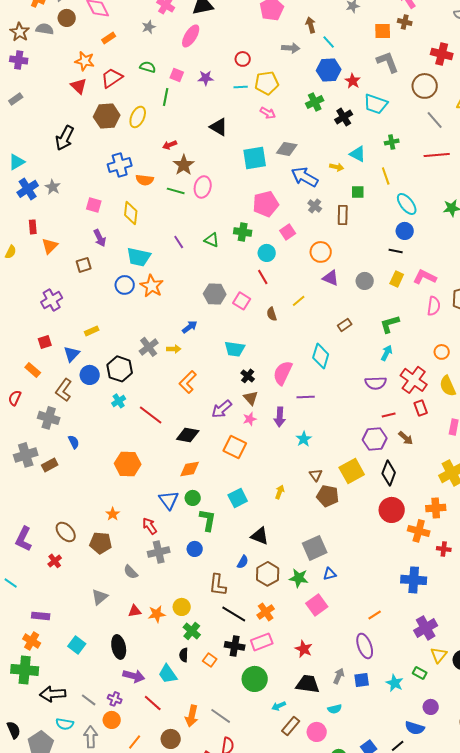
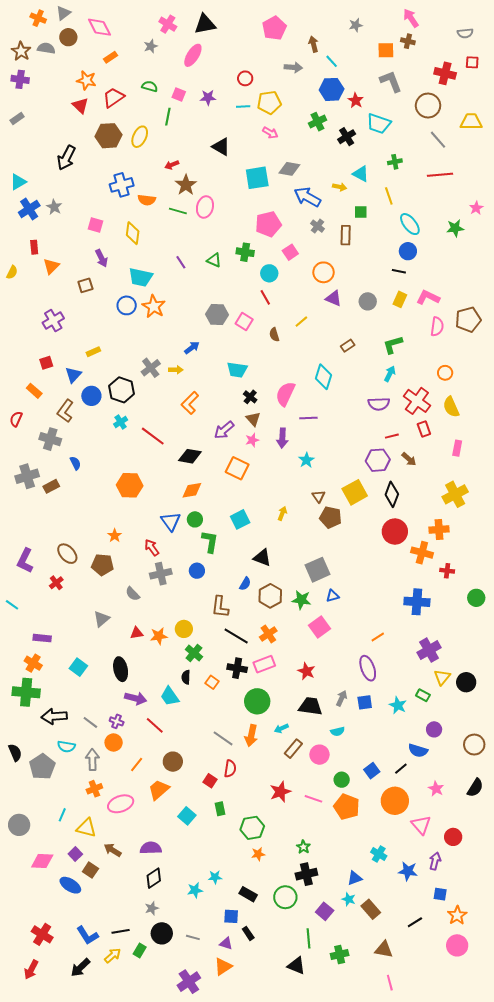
orange arrow: (192, 716) -> (251, 735), moved

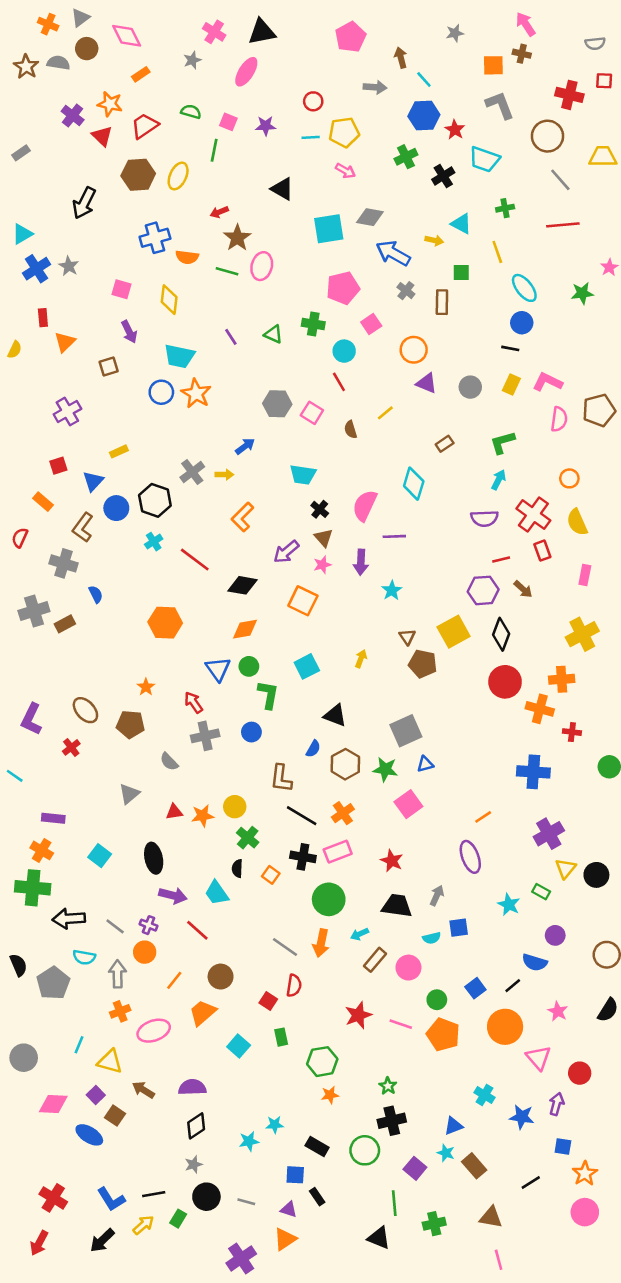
purple cross: (20, 79) -> (73, 116), moved, turned 30
blue square: (365, 702) -> (459, 928), moved

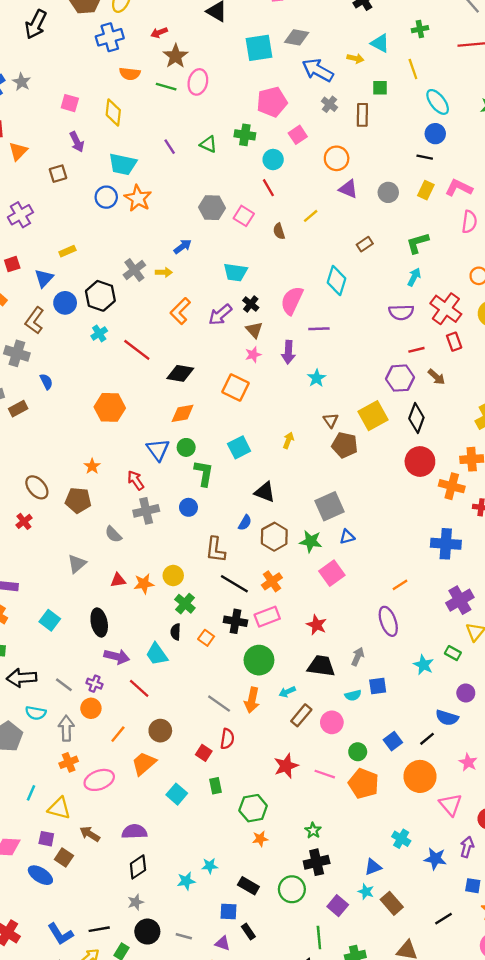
blue cross: (155, 238) -> (110, 37), moved
purple arrow: (286, 552) -> (220, 315), moved
purple square: (96, 1095) -> (46, 839), turned -35

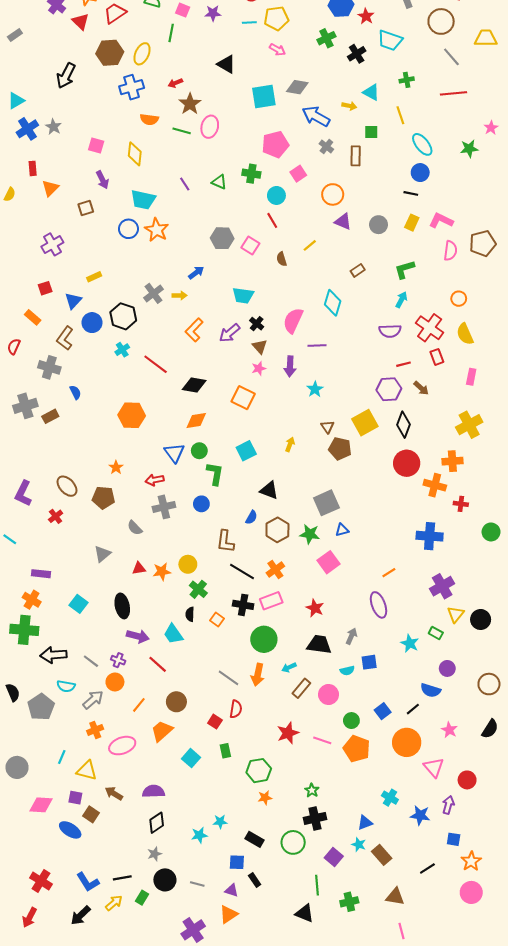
red arrow: (136, 480) -> (155, 480), turned -66
gray arrow: (66, 728) -> (93, 700), turned 50

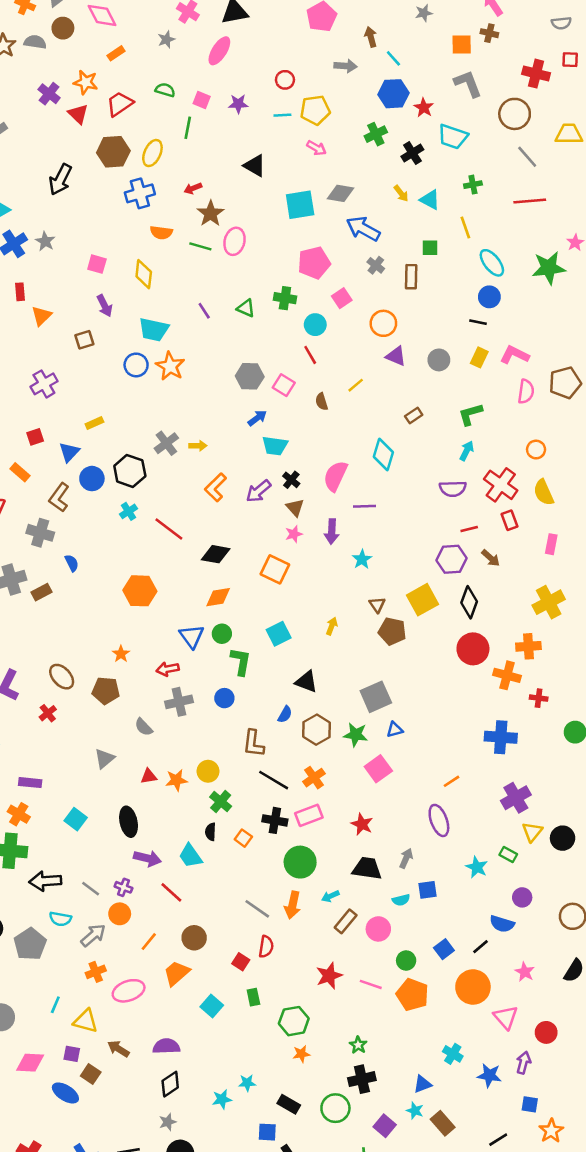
yellow arrow: (349, 106) -> (401, 193), moved, turned 40
green star: (469, 149) -> (549, 268), size x1.5
blue arrow: (196, 273) -> (257, 418), moved

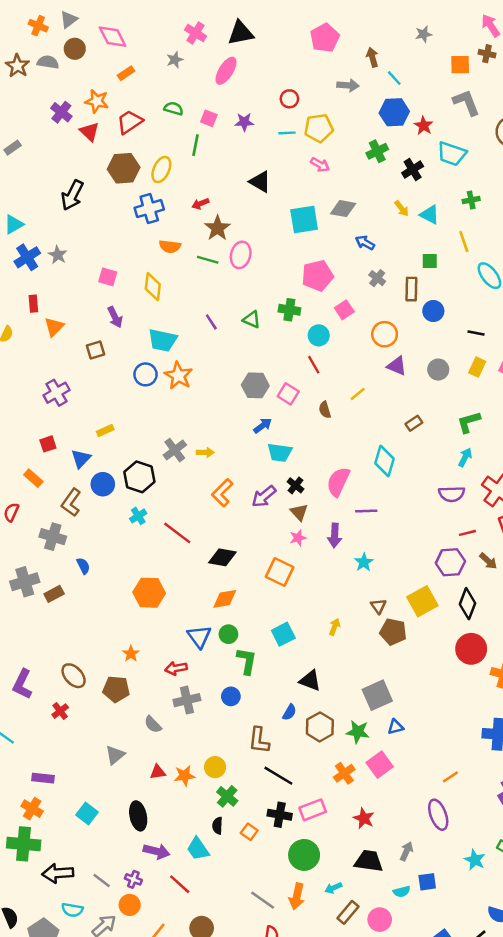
blue arrow: (363, 229) -> (365, 243), size x0.6
blue circle: (489, 297) -> (433, 311), moved
orange cross: (314, 778) -> (344, 773), moved

